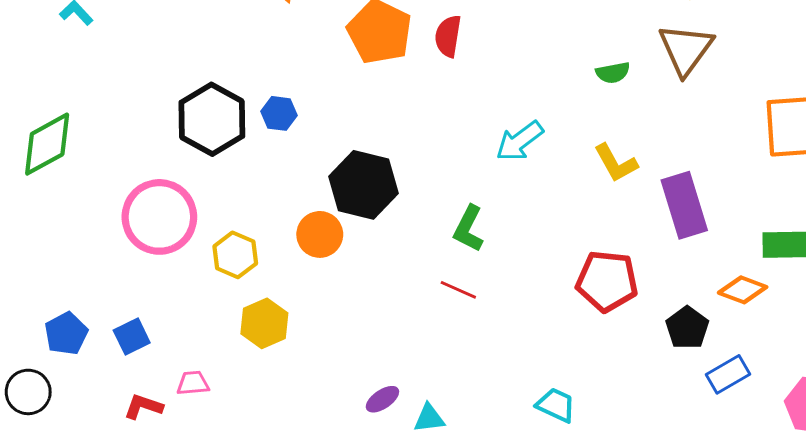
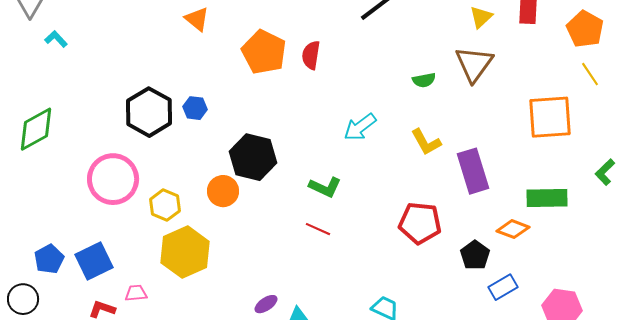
green L-shape: (468, 229) -> (325, 187), turned -92
yellow hexagon: (264, 323) -> (185, 252), size x1.5
blue square: (132, 337) -> (94, 261), size x1.5

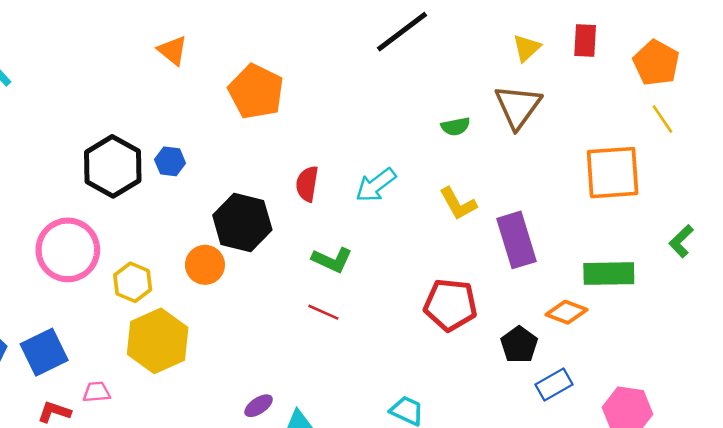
red semicircle: (311, 55) -> (307, 184), moved

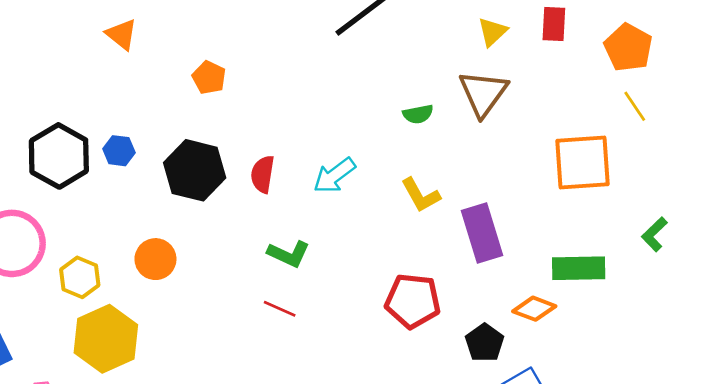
orange pentagon: (256, 92) -> (209, 78), size x0.6
black hexagon: (242, 222) -> (195, 170), moved

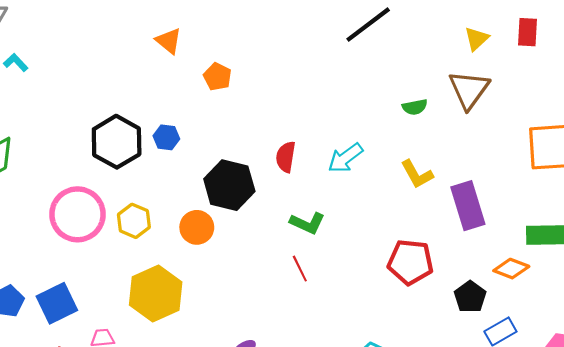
orange pentagon: (209, 78) -> (217, 77), moved
black hexagon: (195, 170) -> (229, 185), moved
yellow hexagon: (80, 277) -> (134, 221), moved
red line: (280, 309) -> (300, 269), turned 40

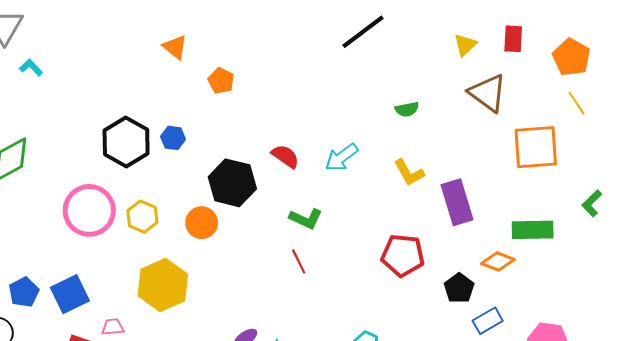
brown triangle: (469, 90) -> (488, 93), moved, turned -30
red semicircle: (286, 157) -> (285, 156), turned 116

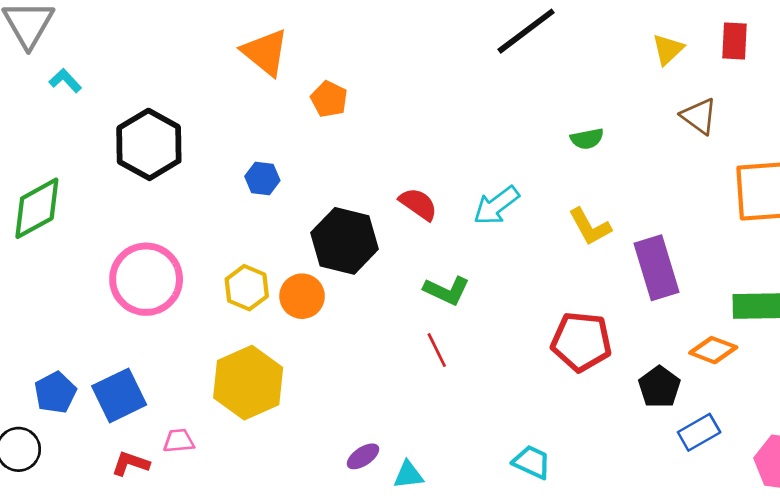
orange triangle: (175, 47) -> (265, 52), size x1.4
brown triangle: (488, 93) -> (699, 116), size x0.7
black hexagon: (126, 142) -> (149, 144), moved
yellow hexagon: (142, 217) -> (247, 288), moved

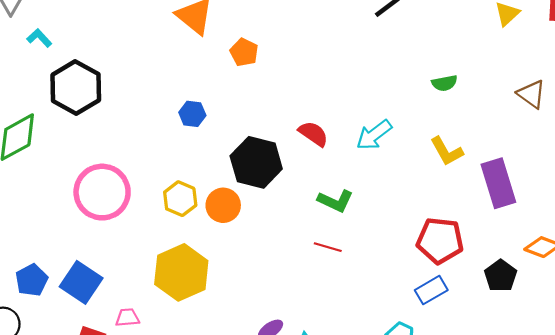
brown triangle: (699, 116) -> (531, 94), moved
black hexagon: (149, 144) -> (76, 87), moved
red line: (437, 350) -> (328, 247), turned -48
blue square: (119, 395) -> (81, 282), turned -30
blue rectangle: (699, 432) -> (431, 290), moved

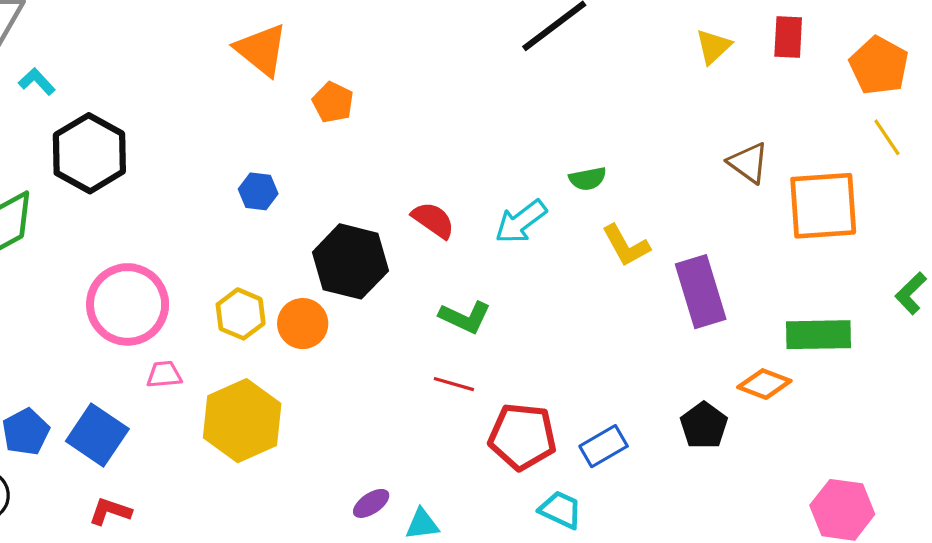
green semicircle: (444, 83) -> (588, 179), moved
red pentagon: (440, 241) -> (522, 437), moved
pink trapezoid: (127, 318) -> (164, 374), moved

